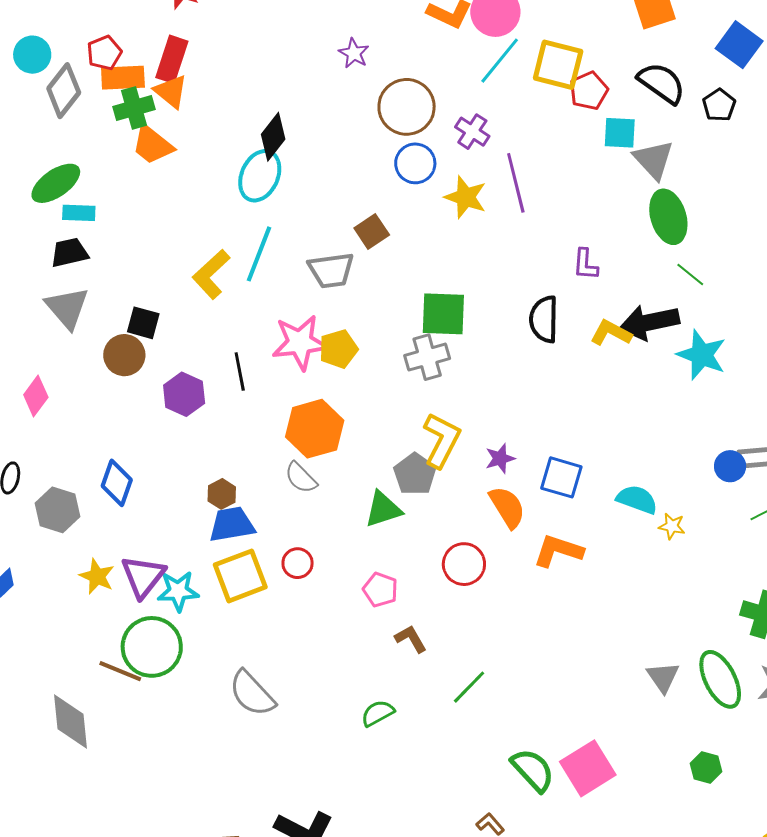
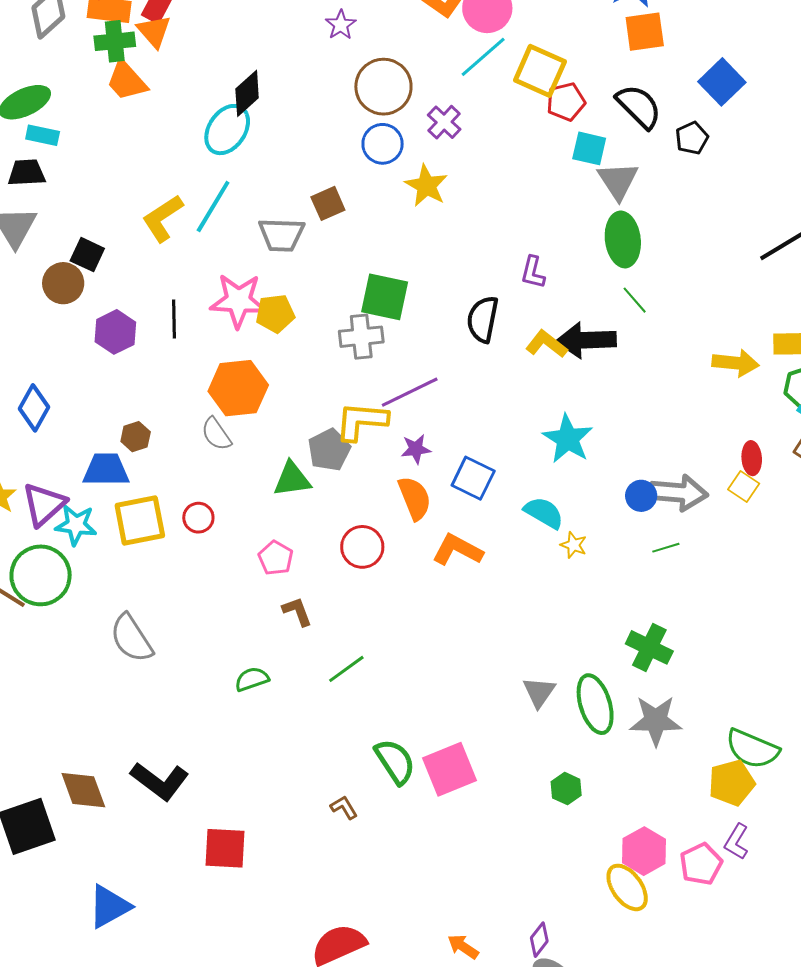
purple line: (516, 183) -> (410, 392), moved, turned 68
cyan star: (702, 355) -> (568, 439), moved
yellow L-shape: (442, 440) -> (361, 421), turned -122
blue trapezoid: (232, 524) -> (106, 470), moved

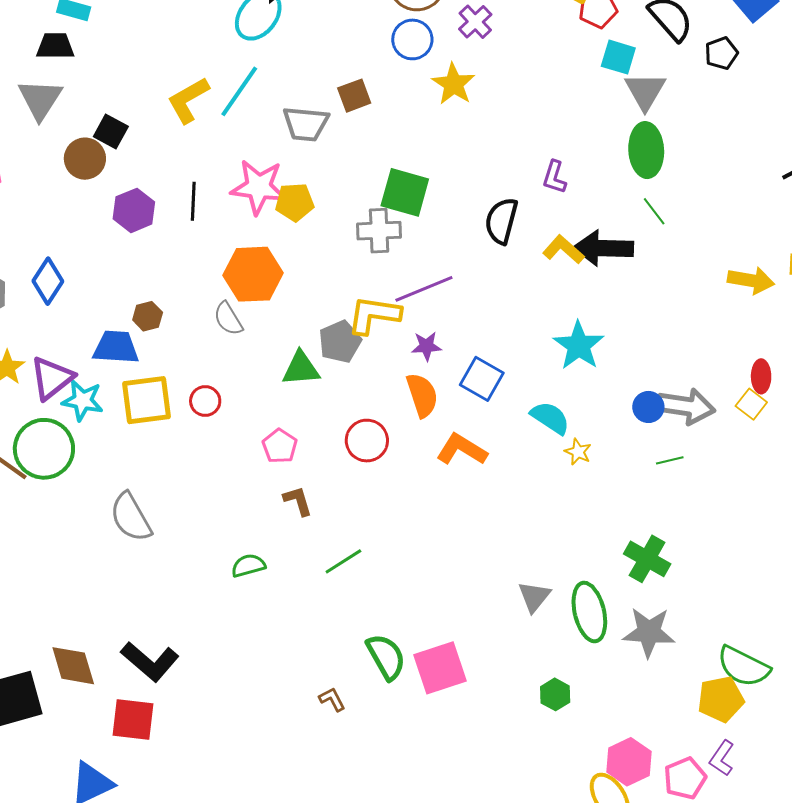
red square: (225, 848) -> (133, 719), moved

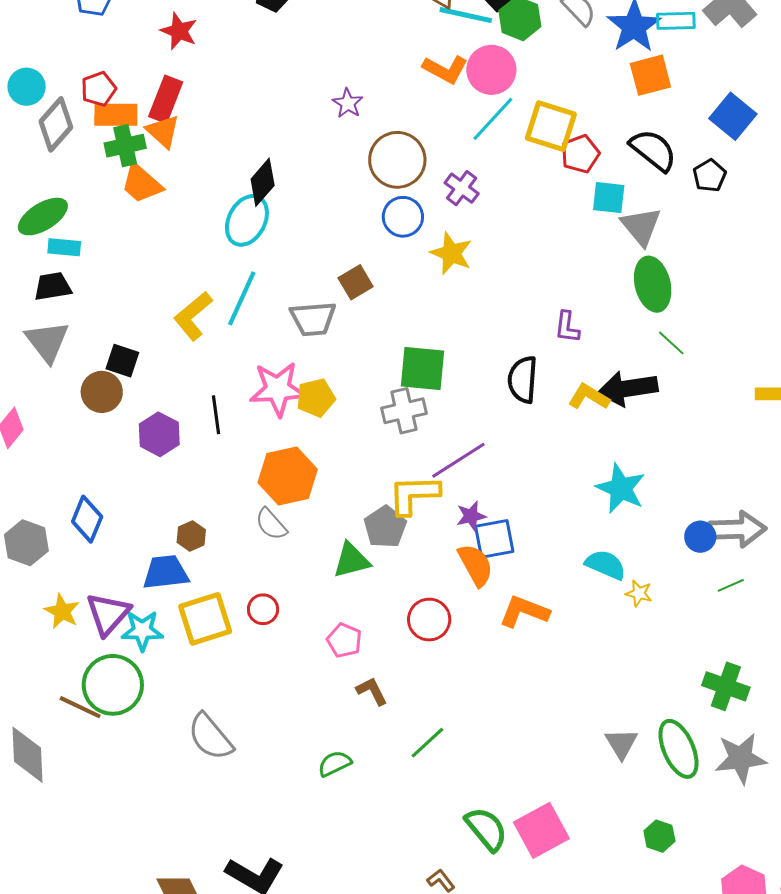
blue square: (482, 379) -> (494, 539), moved, turned -30

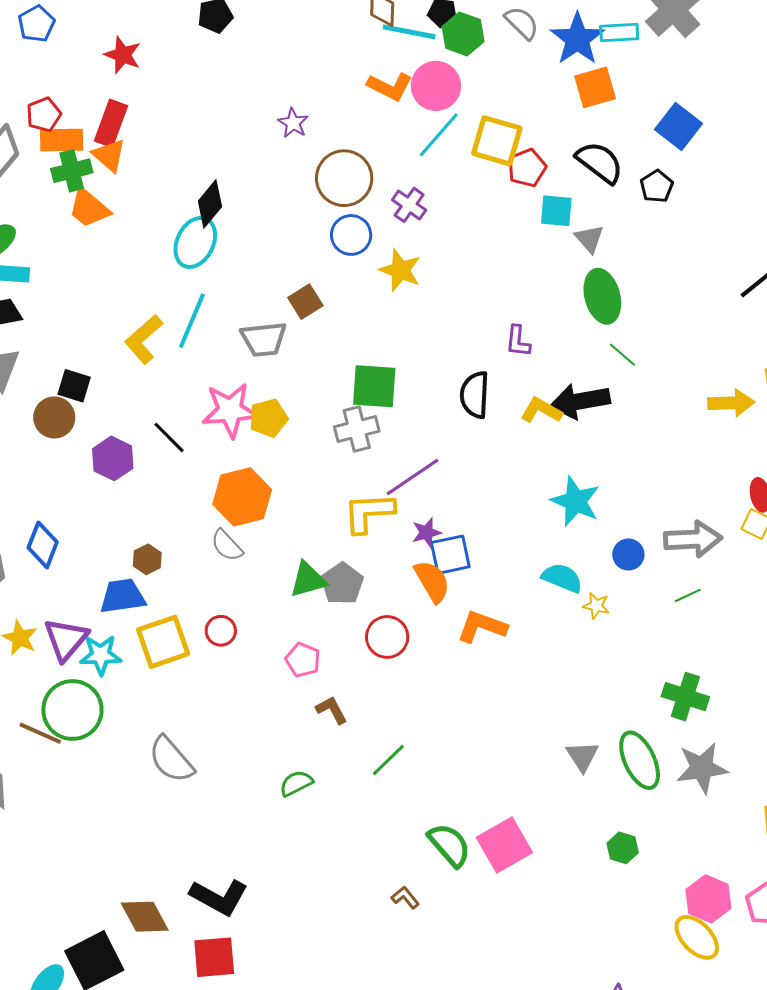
gray triangle: (641, 226) -> (589, 239), size x0.7
black line: (216, 415) -> (169, 437), turned -36
gray pentagon: (385, 527) -> (342, 584), moved
blue circle: (700, 537) -> (628, 554), moved

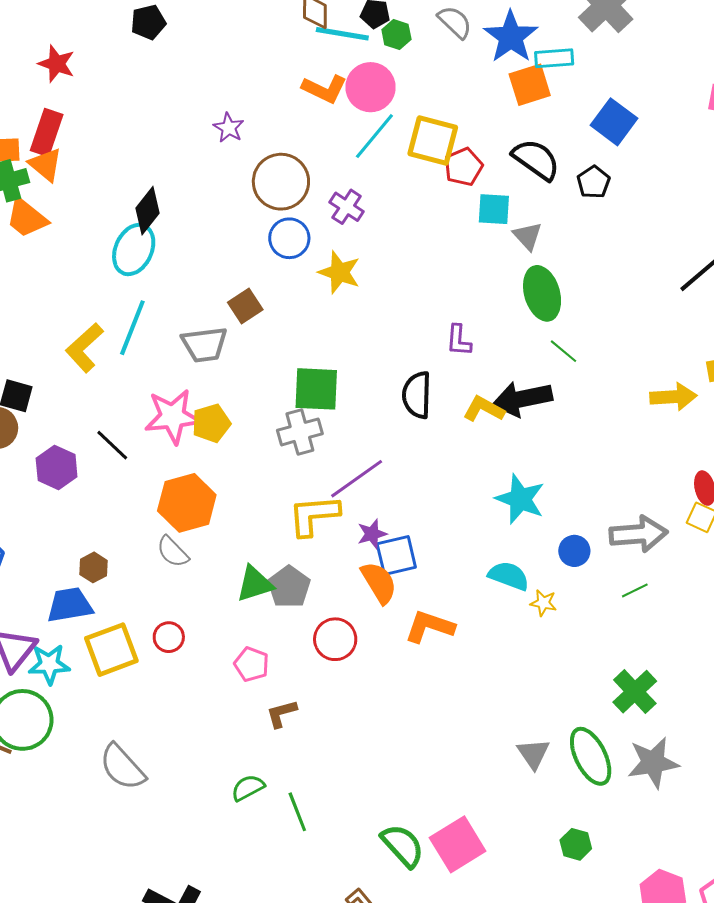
cyan rectangle: (619, 33) -> (554, 58), moved
green hexagon: (463, 34) -> (396, 35), size x0.7
green cross: (685, 697) -> (635, 692), turned 30
brown L-shape: (332, 710) -> (281, 714), turned -76
green line: (388, 760) -> (297, 812), moved, turned -66

